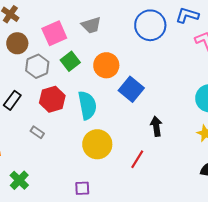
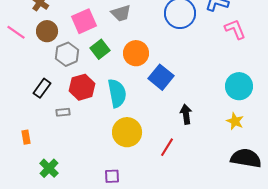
gray rectangle: (37, 132) -> (63, 112), moved, turned -40

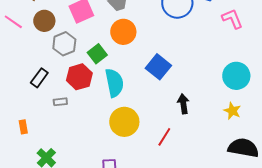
green square: (100, 49) -> (97, 54), moved
orange circle: (136, 53) -> (123, 32), moved

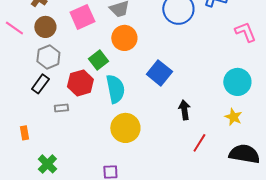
pink L-shape: (232, 19) -> (245, 32), moved
gray hexagon: (64, 44) -> (48, 57), moved
red line: (164, 137) -> (199, 143), moved

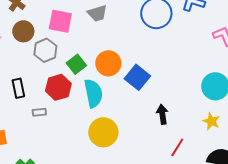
pink square: (82, 17) -> (60, 21), turned 35
orange circle: (124, 38) -> (108, 63), moved
gray hexagon: (48, 57) -> (45, 50), moved
black rectangle: (40, 84) -> (18, 88), turned -48

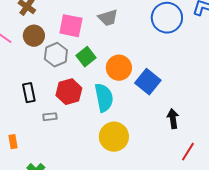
green square: (76, 64) -> (86, 57), moved

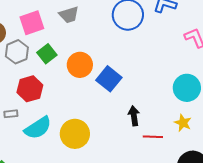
pink square: (71, 26) -> (32, 23), turned -30
cyan semicircle: (104, 98) -> (38, 128), moved, turned 68
red line: (188, 152) -> (153, 137), moved, turned 60

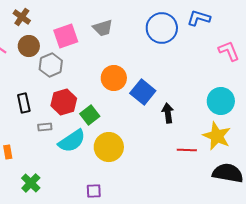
green square: (47, 54) -> (90, 115), moved
black arrow: (134, 116) -> (168, 113), moved
yellow star: (183, 123) -> (217, 136), size x1.6

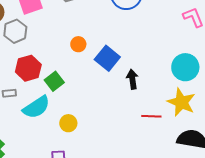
orange circle: (114, 78) -> (78, 44), size x0.6
yellow circle: (109, 147) -> (68, 123), moved, size x0.6

